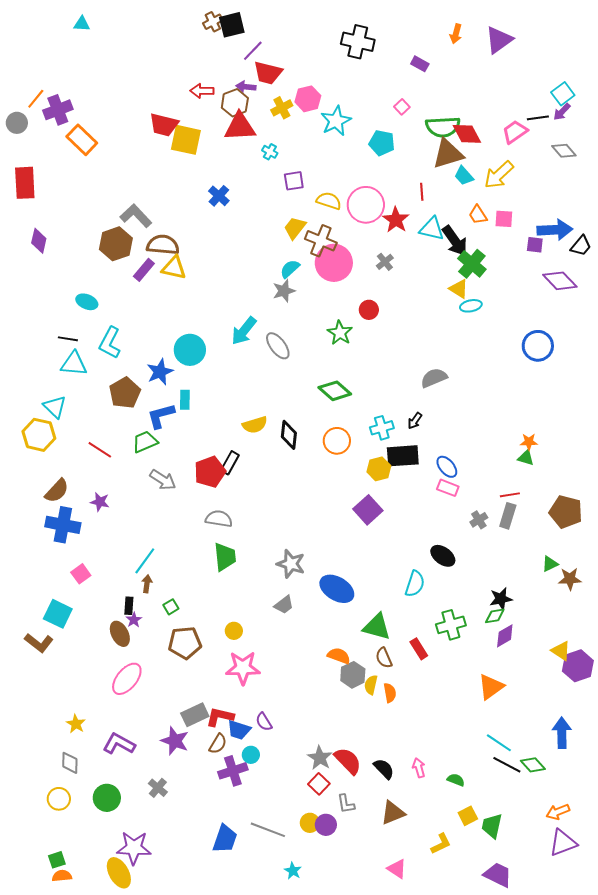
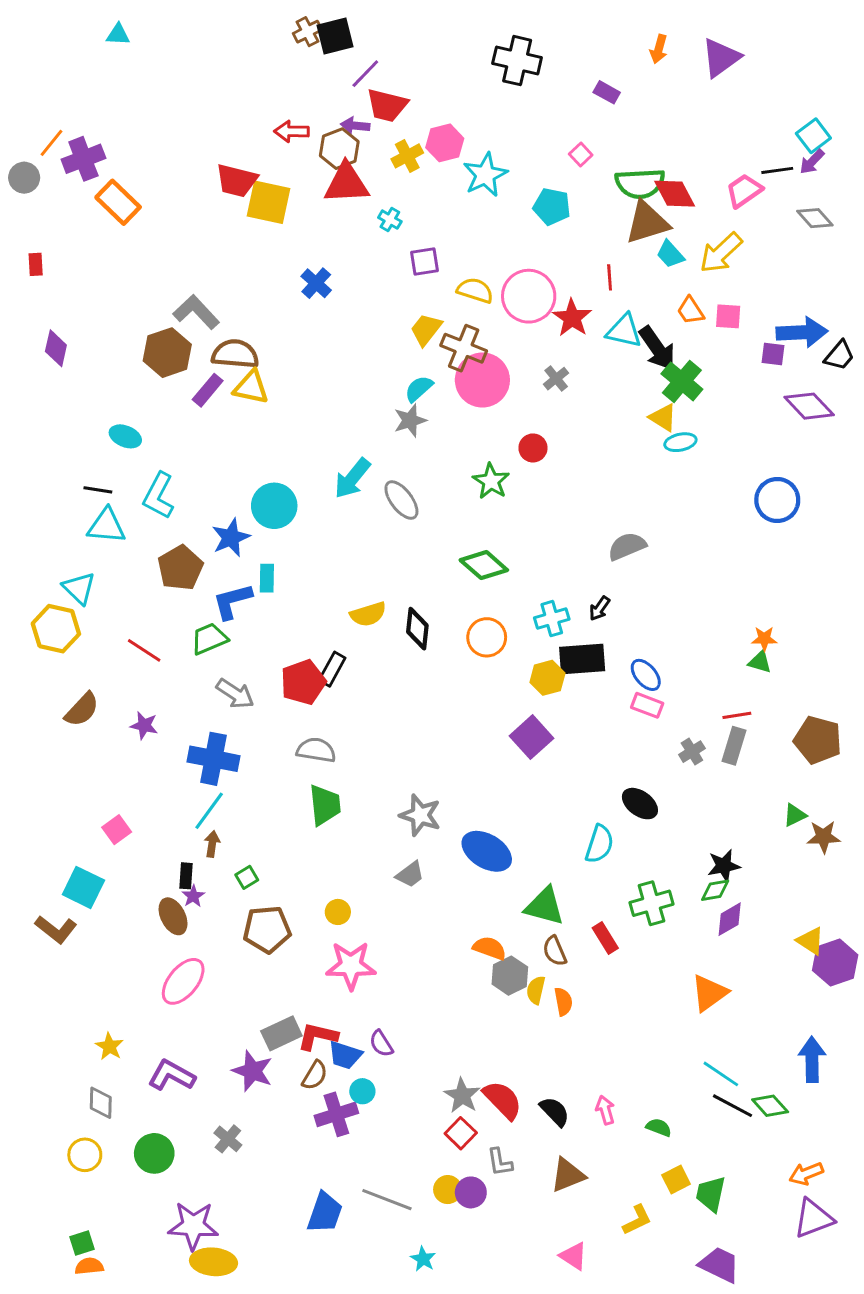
red rectangle: (25, 183) -> (36, 264), size x0.5
blue cross: (63, 525) -> (213, 759), moved
yellow ellipse: (119, 873) -> (213, 1262), moved, turned -56

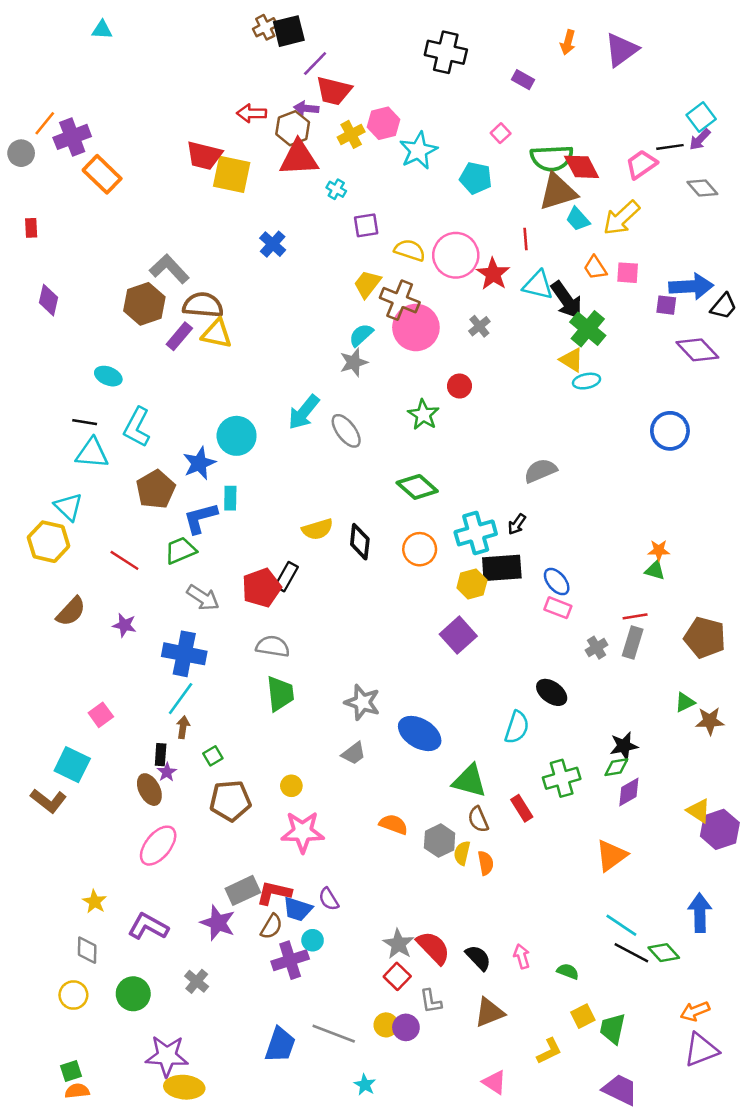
cyan cross: (552, 619) -> (476, 533), size x1.4
orange semicircle: (490, 948) -> (393, 824), moved

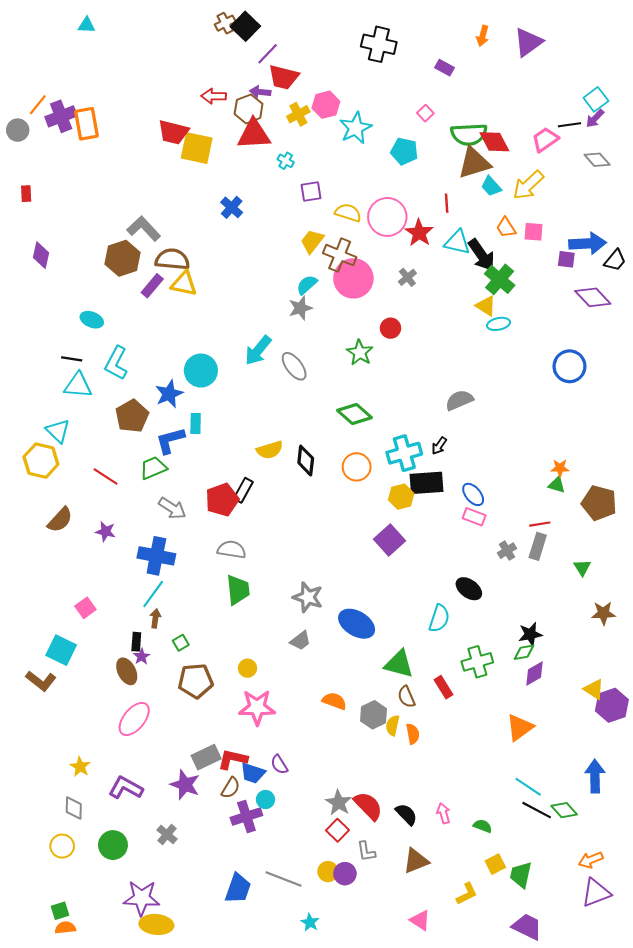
black square: (289, 31) -> (245, 26), turned -32
orange rectangle: (102, 174) -> (86, 124), moved, turned 36
brown pentagon: (705, 638) -> (599, 503), moved
green triangle: (685, 702) -> (582, 568), moved, turned -36

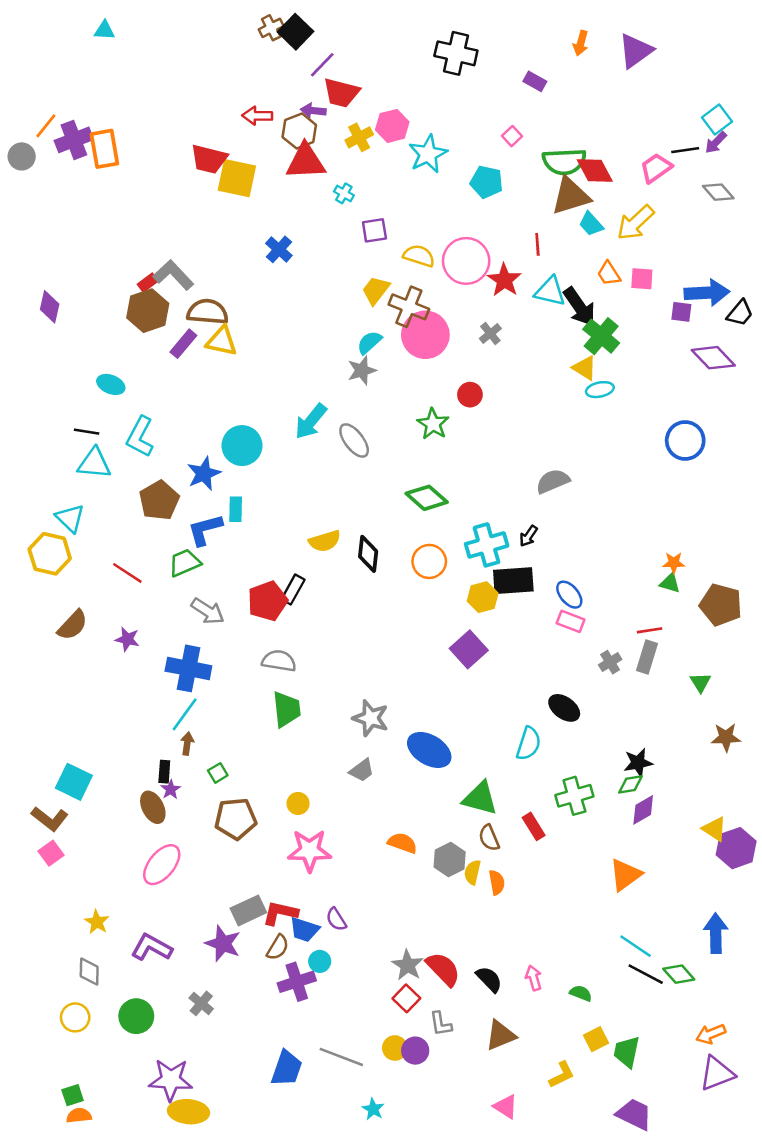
red rectangle: (26, 194) -> (148, 283), moved, turned 56
pink square: (85, 608) -> (51, 853), moved

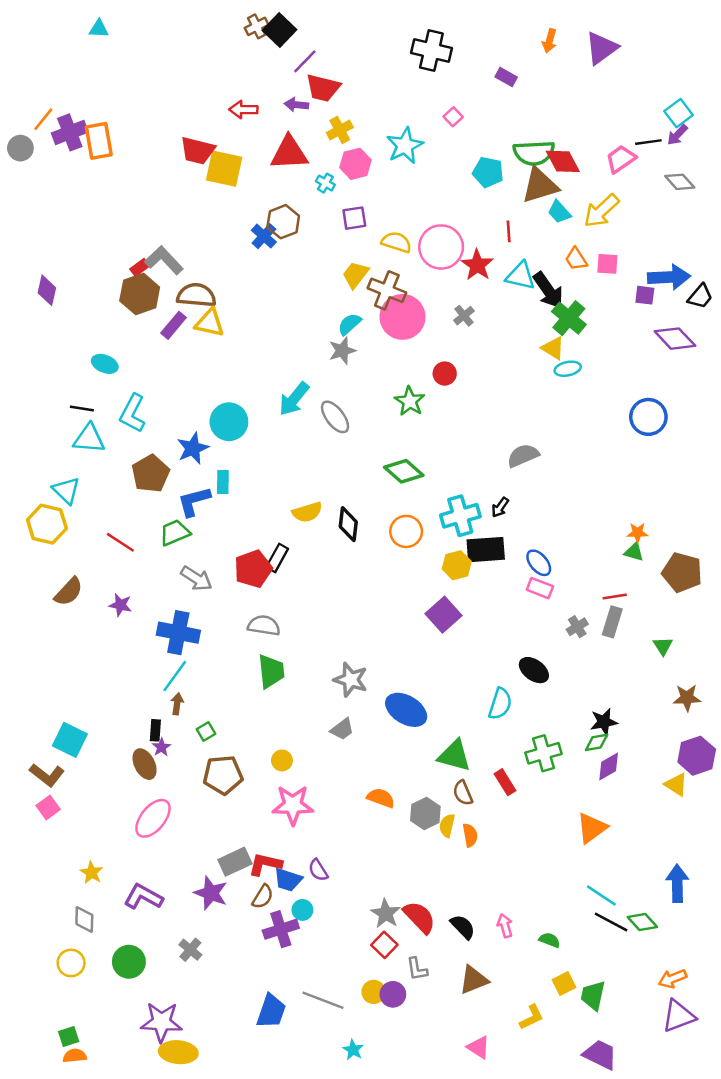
pink hexagon: (392, 126) -> (355, 164), moved
brown hexagon: (299, 131) -> (283, 222), moved
pink square: (512, 136) -> (453, 117), moved
cyan pentagon: (487, 182) -> (488, 172), moved
purple hexagon: (736, 848) -> (697, 756), moved

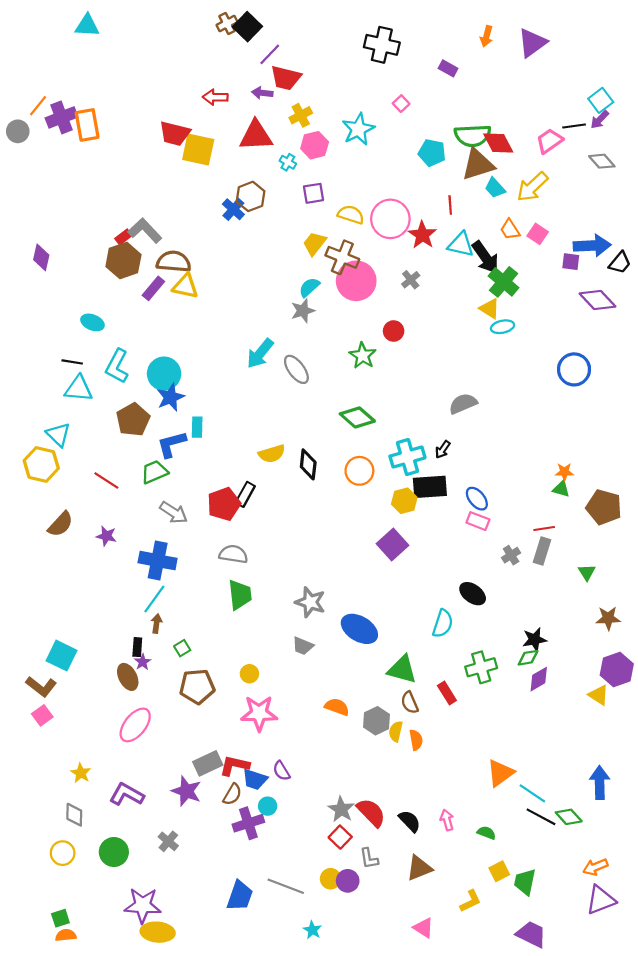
cyan triangle: (99, 29) -> (87, 26), size x1.4
pink square: (607, 264) -> (538, 234), turned 30
cyan circle: (229, 422) -> (164, 374), moved
gray trapezoid: (342, 729) -> (303, 646), turned 60
orange triangle: (592, 828) -> (500, 773), moved

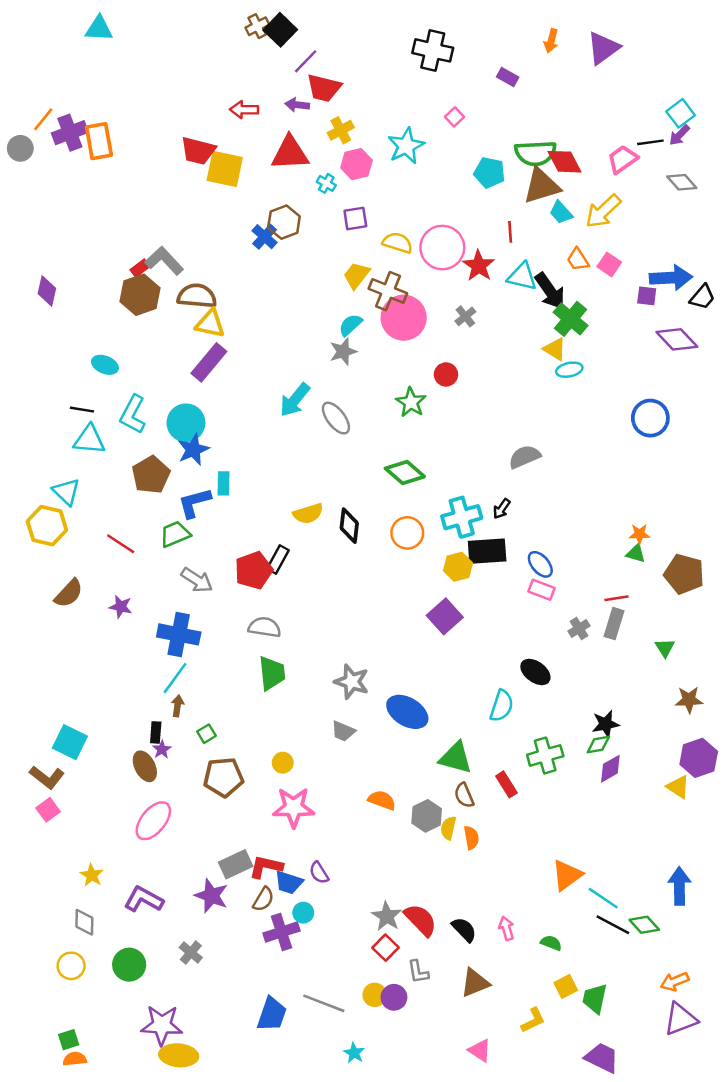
purple rectangle: (153, 288) -> (209, 362), moved, size x1.4

